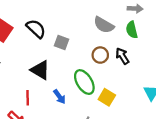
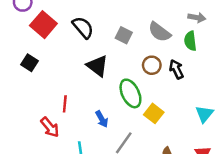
gray square: (62, 43) -> (124, 35), moved
black triangle: (40, 70) -> (97, 66), moved
blue arrow: (59, 97) -> (102, 119), moved

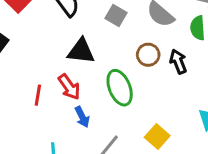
black triangle: (97, 66) -> (81, 51), turned -35
yellow square: (154, 113) -> (157, 136), moved
red arrow: (50, 127) -> (69, 87), moved

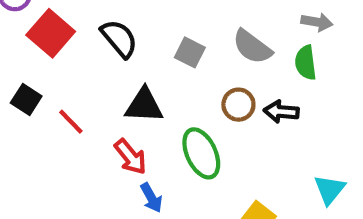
black arrow: (178, 62) -> (281, 112), turned -60
red line: (38, 95) -> (71, 122), moved, turned -50

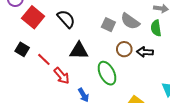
gray square: (190, 52) -> (108, 25), moved
red arrow: (130, 157) -> (62, 76), moved

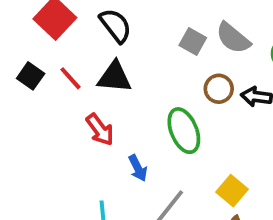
black triangle: (79, 51) -> (114, 77), moved
red line: (44, 59) -> (70, 78), moved

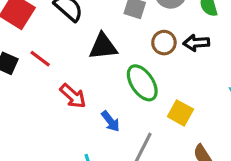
black triangle: (114, 77) -> (103, 46), moved
yellow square: (232, 191) -> (180, 113), moved

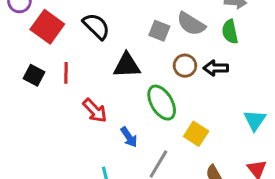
red line: (40, 59) -> (66, 73), turned 50

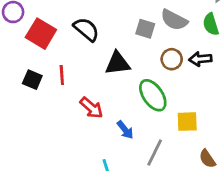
yellow square: (196, 134) -> (187, 122), turned -30

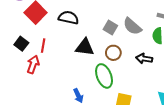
black semicircle: (86, 29) -> (68, 18), turned -42
brown circle: (172, 59) -> (113, 53), moved
red arrow: (91, 108) -> (33, 65), moved, turned -126

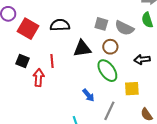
gray semicircle: (132, 26) -> (124, 28), moved
red line: (43, 46) -> (52, 61), moved
black arrow: (144, 59) -> (142, 59), moved

